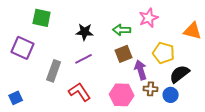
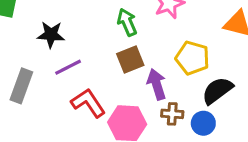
green arrow: (122, 30) -> (127, 22), turned 66
black star: (85, 32) -> (51, 35), moved
red L-shape: (80, 92) -> (88, 103), moved

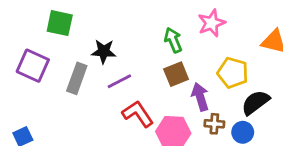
gray rectangle: (21, 86) -> (77, 78), moved

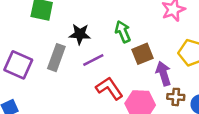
green arrow: (173, 40) -> (123, 32), moved
purple square: (33, 66) -> (18, 65), moved

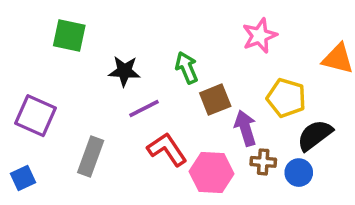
gray rectangle: (56, 58) -> (91, 157), moved

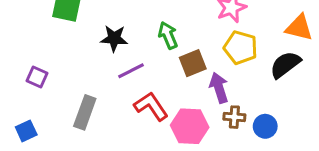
yellow pentagon: (286, 98) -> (241, 48), moved
purple square: (35, 116) -> (37, 77), size x0.6
black semicircle: (315, 135) -> (285, 65), moved

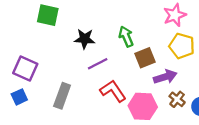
purple square: (37, 77) -> (25, 68), size x1.5
purple arrow: (219, 88) -> (165, 77), turned 90
brown cross: (234, 117) -> (177, 99), turned 35
blue square: (26, 131) -> (19, 97), moved

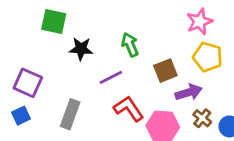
green arrow: (126, 36) -> (130, 45), moved
black star: (85, 39) -> (81, 49), moved

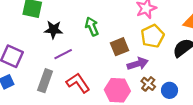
yellow pentagon: (208, 57) -> (152, 36), turned 30
purple line: (111, 77) -> (63, 54), moved
red L-shape: (129, 109) -> (78, 83), moved

